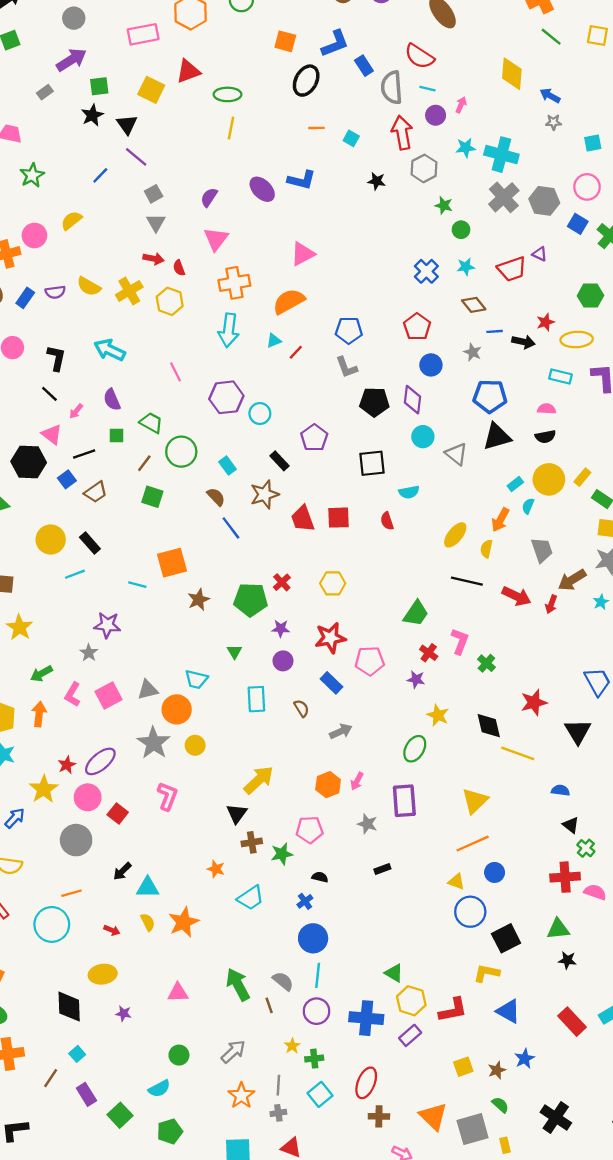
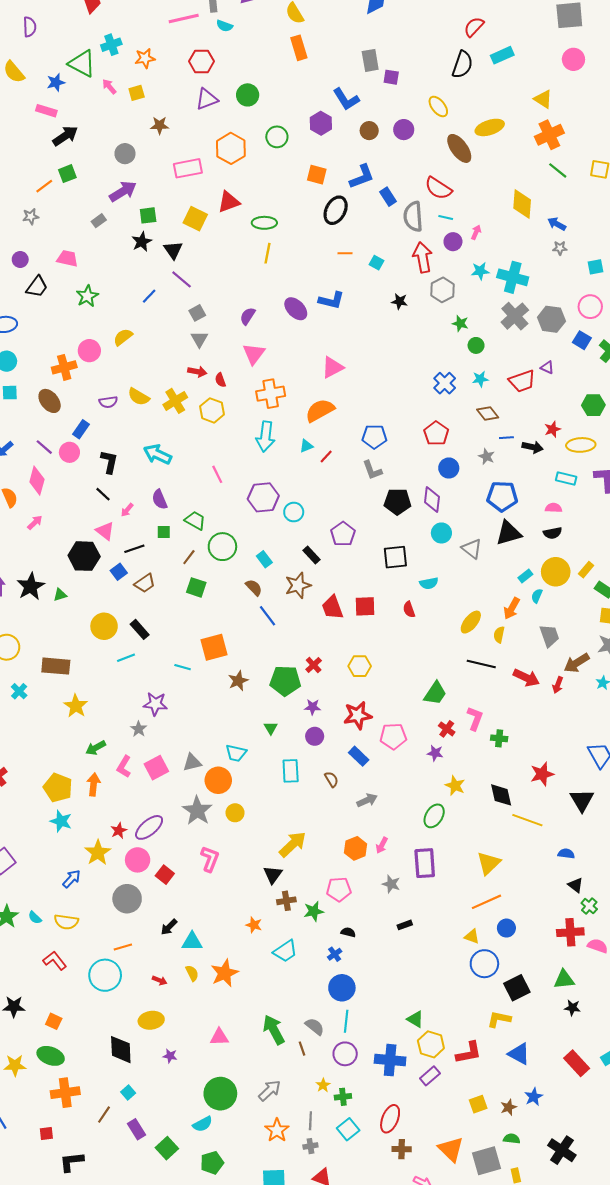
blue rectangle: (25, 298) -> (81, 429), moved
green cross: (486, 663) -> (499, 738), turned -35
green circle: (179, 1055) -> (220, 1094), size x1.8
green semicircle: (500, 1105) -> (512, 1139), turned -35

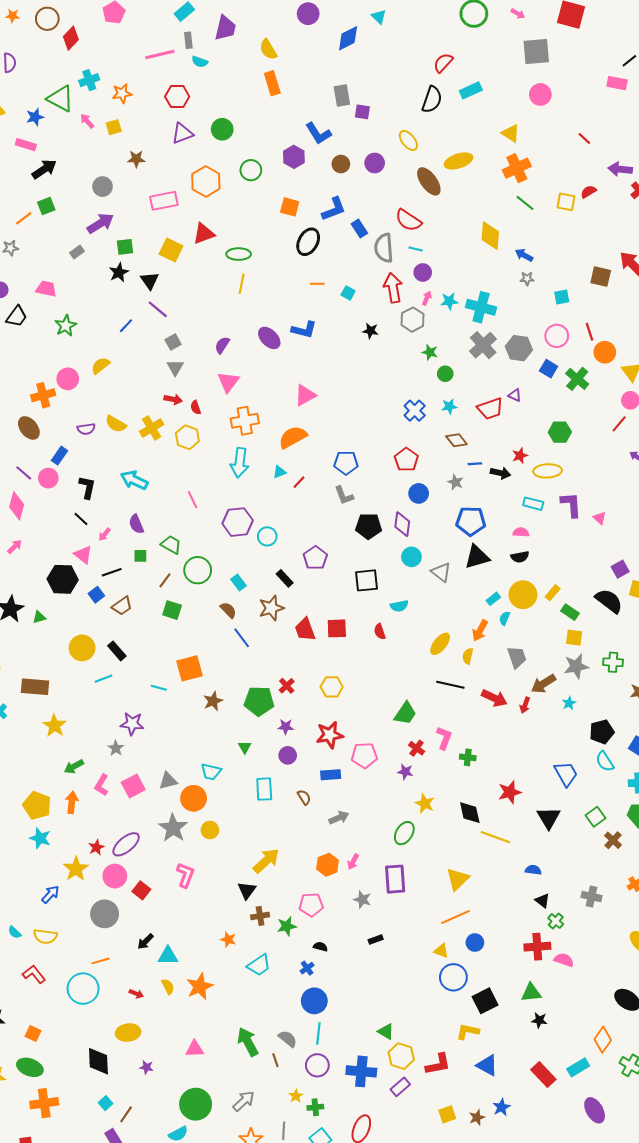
pink arrow: (476, 232) -> (427, 298), moved
blue rectangle: (359, 756) -> (331, 775), turned -48
brown line: (104, 1115) -> (126, 1114), moved

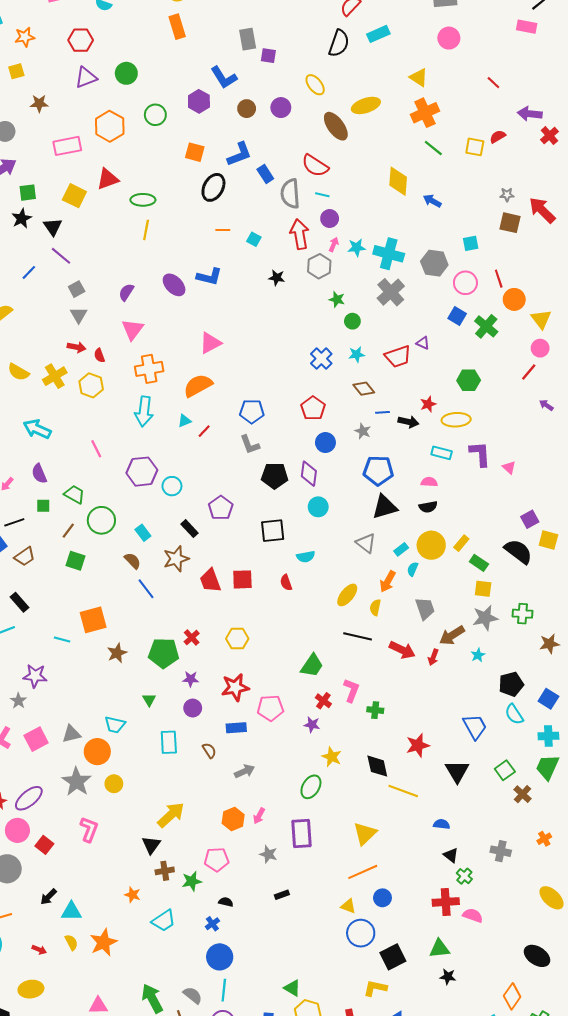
gray star: (527, 279) -> (507, 195), moved
gray hexagon: (519, 348) -> (434, 263), moved
gray triangle: (441, 572) -> (366, 543), moved

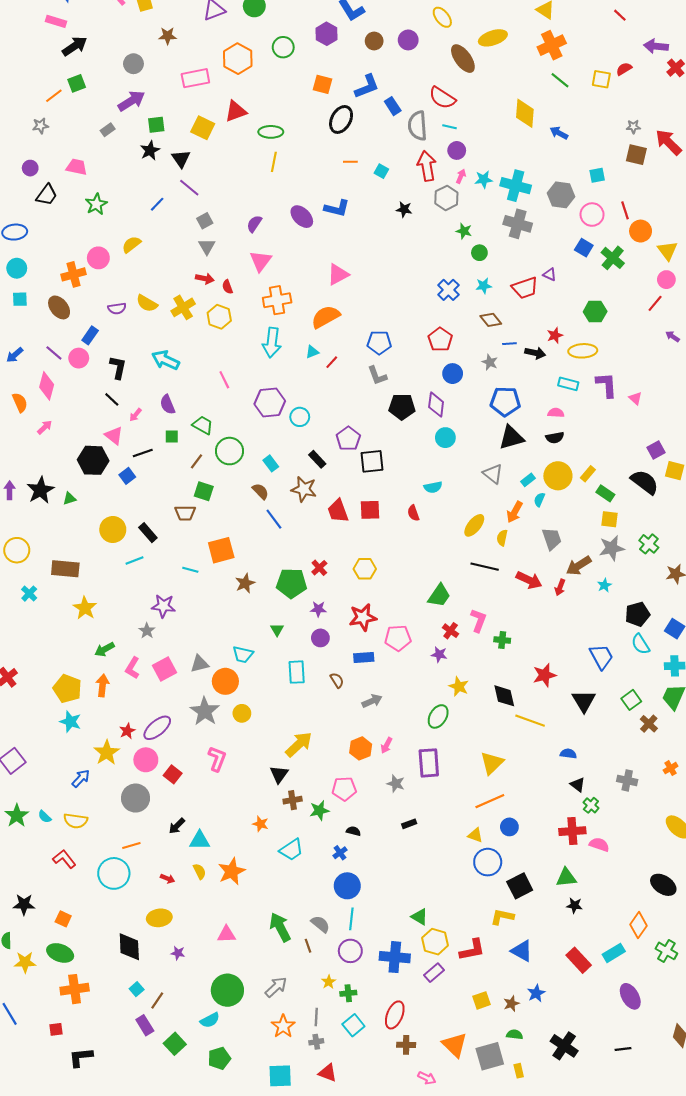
gray cross: (391, 292) -> (518, 224), turned -32
black square: (273, 531) -> (372, 461), moved
brown trapezoid: (25, 557) -> (185, 513), moved, turned 35
brown star: (176, 559) -> (304, 489), turned 30
green cross: (522, 614) -> (649, 544), turned 36

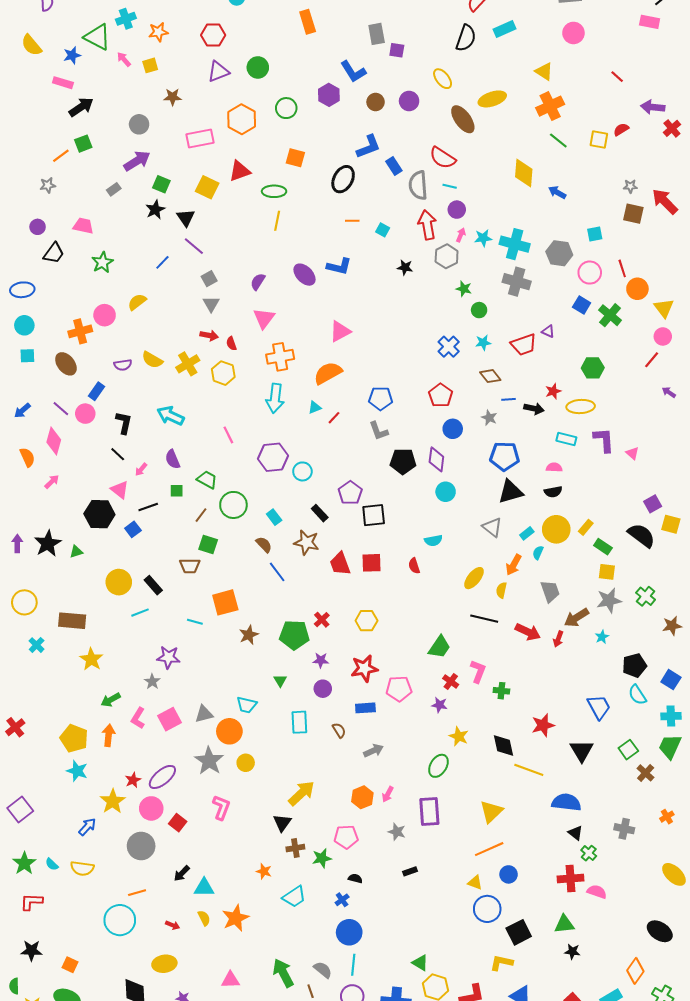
orange square: (322, 84) -> (295, 158), moved
green square: (156, 125) -> (161, 184), turned 30
blue semicircle: (568, 754) -> (566, 802), size x1.8
red L-shape: (64, 859) -> (31, 902), moved, turned -50

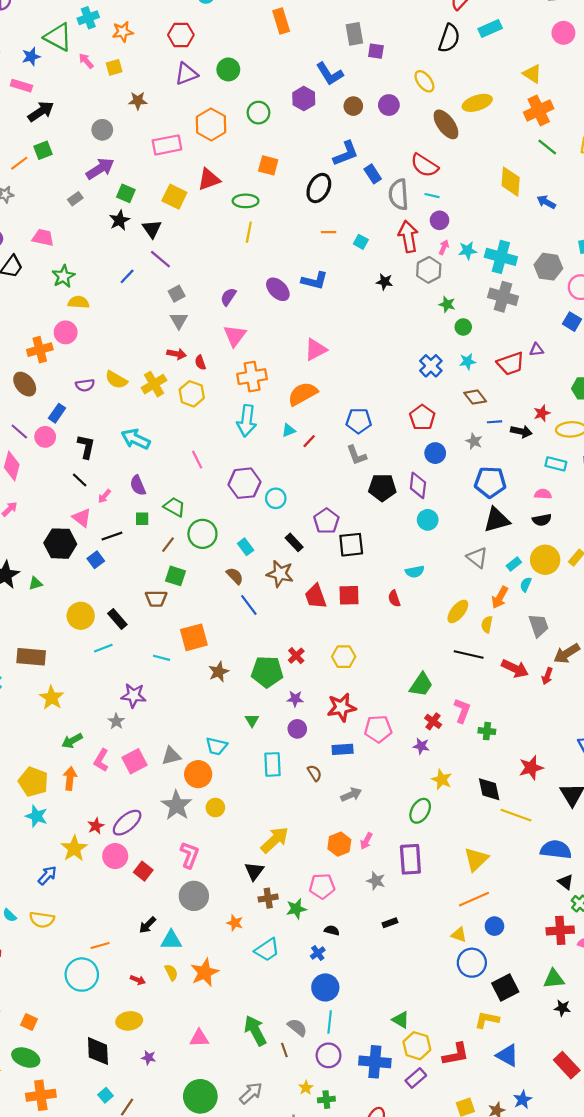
yellow semicircle: (137, 302) -> (79, 302), moved, turned 42
purple triangle: (548, 331) -> (536, 350), turned -32
gray circle: (141, 846) -> (194, 896), moved

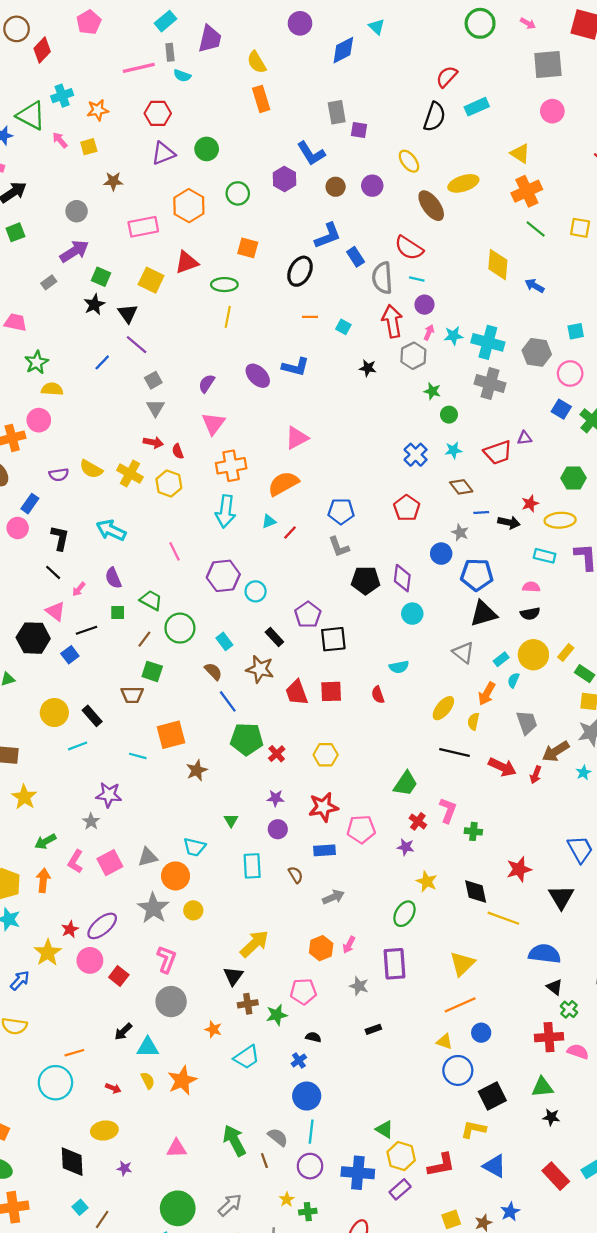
yellow cross: (154, 384) -> (130, 474), turned -30
blue circle: (435, 453) -> (441, 554), moved
green pentagon: (267, 672) -> (247, 739), moved

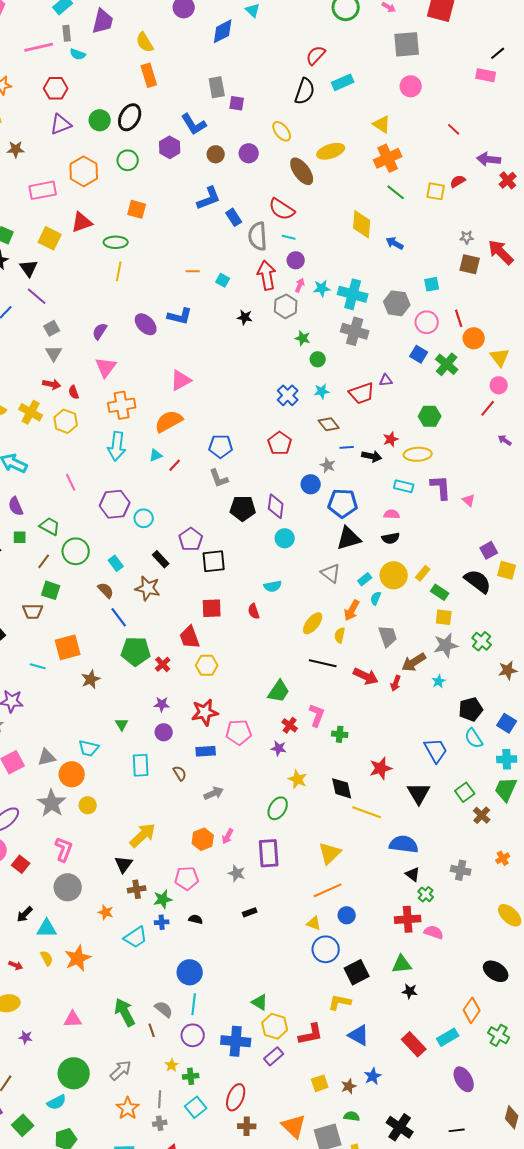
black ellipse: (300, 271) -> (130, 117), moved
red trapezoid: (297, 693) -> (190, 637), moved
blue cross: (299, 1060) -> (162, 922), moved, turned 32

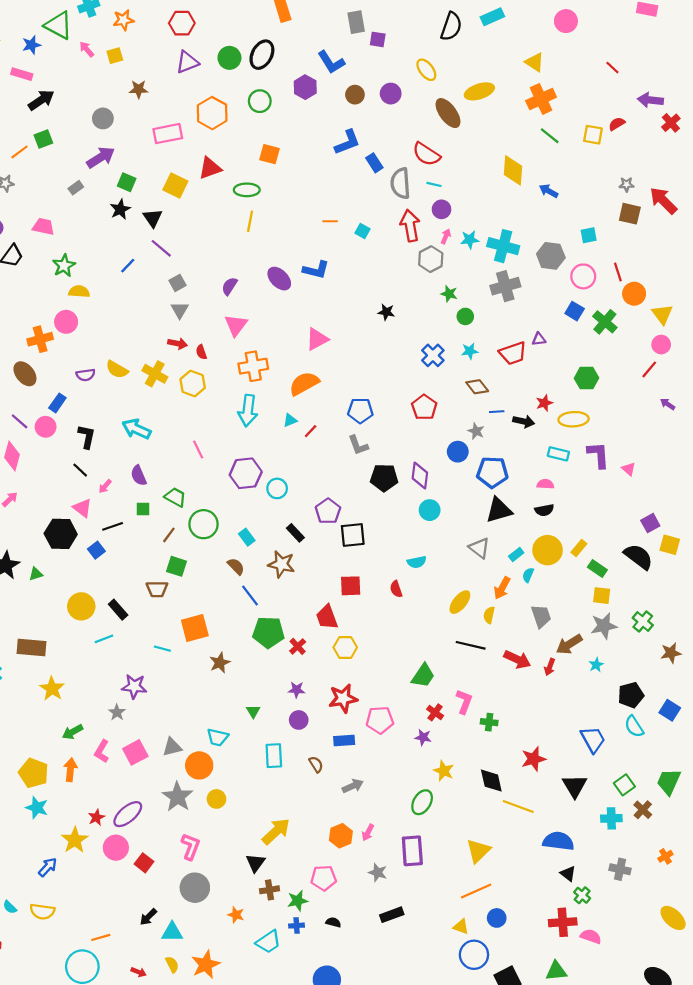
black star: (245, 317) -> (386, 312), moved
gray cross: (355, 331) -> (505, 286), turned -32
cyan cross: (507, 759) -> (611, 818), moved
black rectangle: (250, 912) -> (392, 915), size x1.5

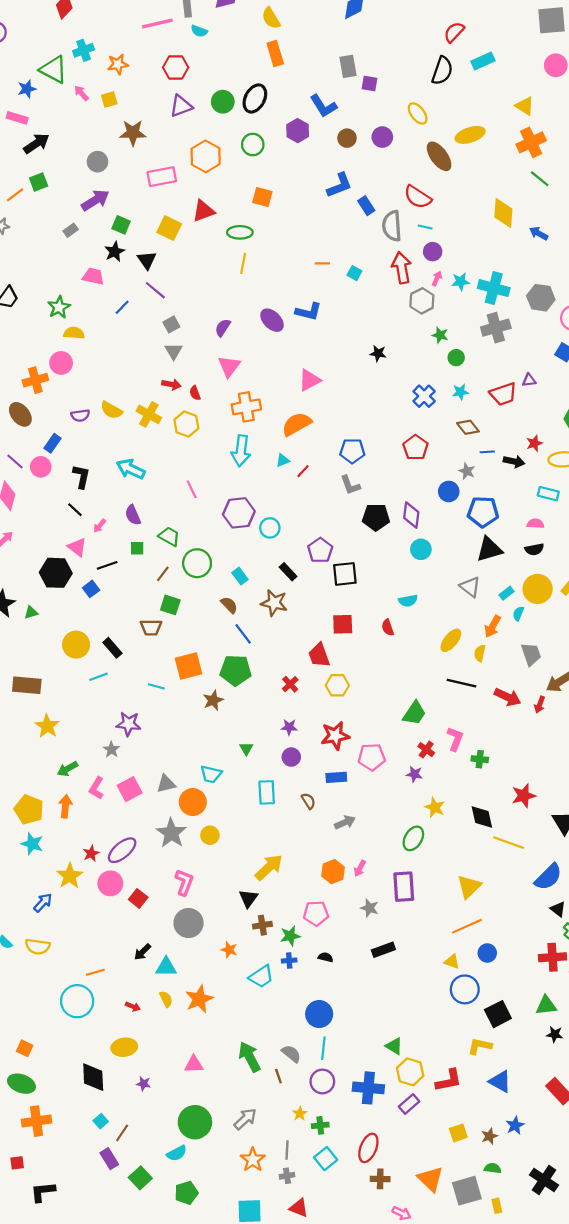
brown star: (139, 89) -> (133, 133), size x1.4
pink trapezoid: (43, 227) -> (93, 276), moved
green pentagon: (268, 632) -> (236, 670), moved
blue semicircle: (558, 841) -> (548, 877), turned 128

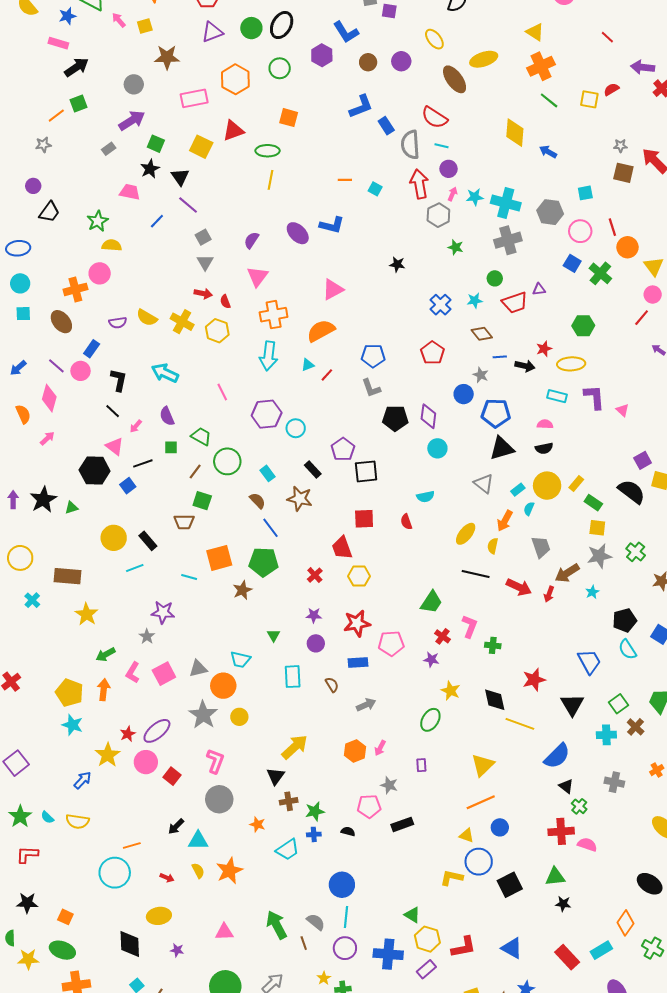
green circle: (456, 358) -> (495, 278), moved
purple rectangle: (404, 887) -> (421, 765), size x0.5
pink pentagon: (316, 913) -> (369, 806), moved
yellow L-shape: (480, 1046) -> (452, 878), moved

